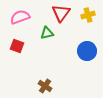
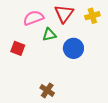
pink semicircle: (20, 17) -> (33, 18), moved
blue circle: (87, 51) -> (73, 48), moved

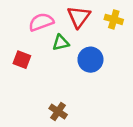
yellow cross: (92, 16) -> (114, 19), turned 32

